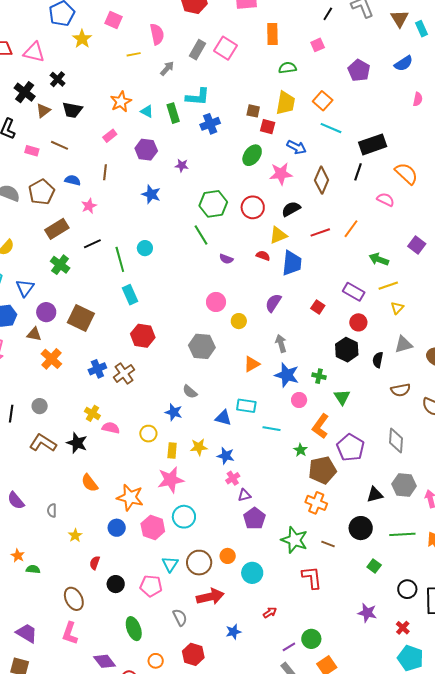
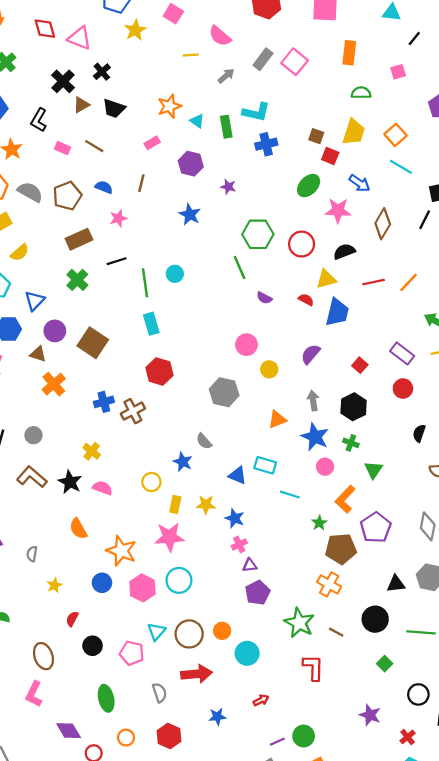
pink semicircle: (157, 34) -> (220, 36), turned 135
black hexagon: (347, 350) -> (354, 407), moved
pink semicircle: (111, 428) -> (103, 488), moved

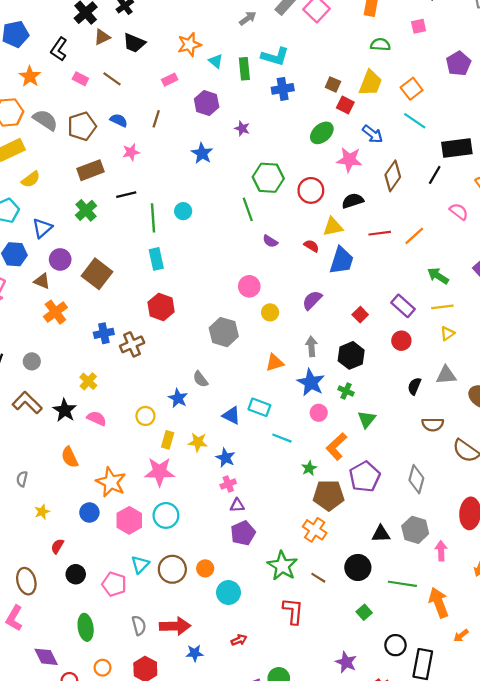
red arrow: (196, 674) -> (175, 626), moved

